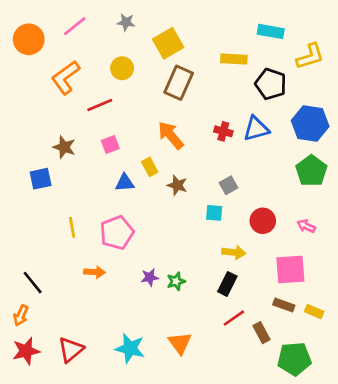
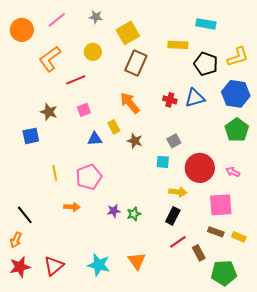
yellow L-shape: (310, 56) -> (238, 57), moved
red circle: (263, 221) -> (200, 168), size x1.5

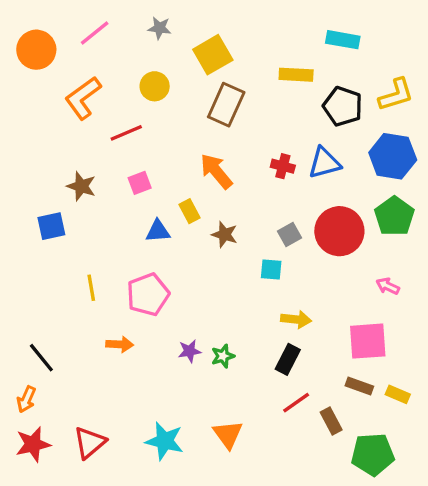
red circle: (200, 168) -> (339, 231), moved

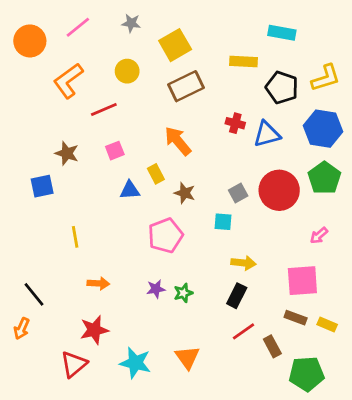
brown rectangle: (226, 105) -> (186, 86), turned 40
red cross: (283, 166) -> (235, 123), moved
pink arrow: (388, 286) -> (319, 235), turned -66
pink pentagon: (148, 294) -> (165, 235), moved
red star: (33, 444) -> (94, 330), moved

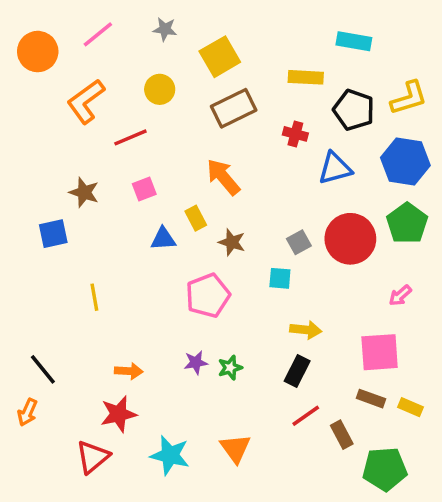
red cross: (235, 123) -> (295, 134), moved
orange arrow: (98, 283) -> (129, 371), moved

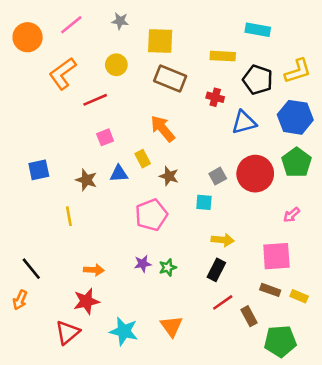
yellow square: (220, 57) -> (160, 41), turned 32
brown rectangle: (234, 108) -> (170, 79), turned 48
brown star: (84, 192) -> (86, 180), moved

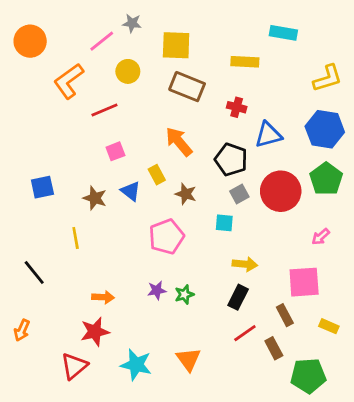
pink line: (71, 25) -> (102, 41), moved
black pentagon: (258, 80) -> (231, 160), moved
blue triangle: (119, 174) -> (131, 191), turned 42
black line: (31, 269) -> (34, 272), moved
brown rectangle: (270, 290) -> (285, 315), moved, turned 42

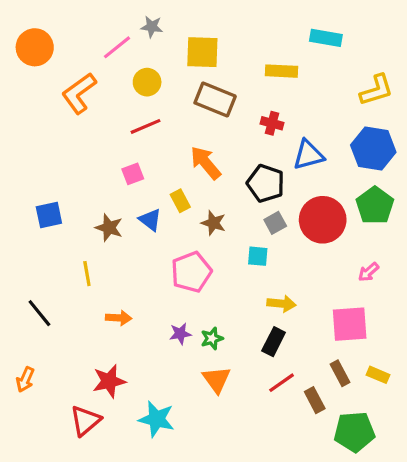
red line: (104, 110) -> (145, 126), moved
orange arrow: (103, 297) -> (119, 318), moved
brown rectangle: (285, 315) -> (340, 373), moved
orange triangle: (188, 359) -> (217, 380), moved

